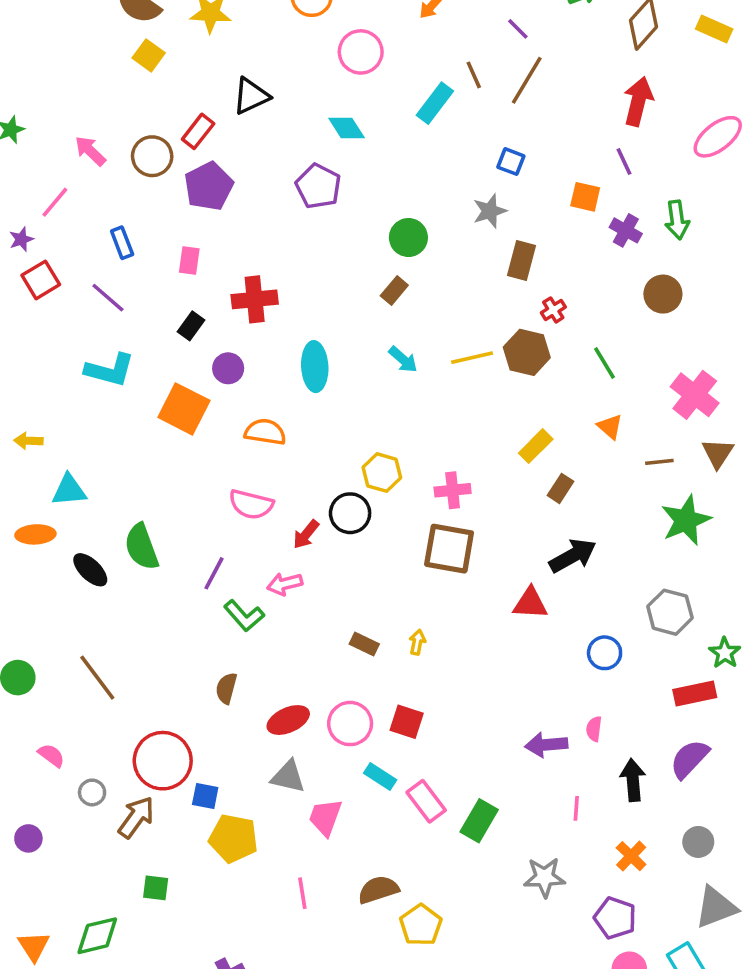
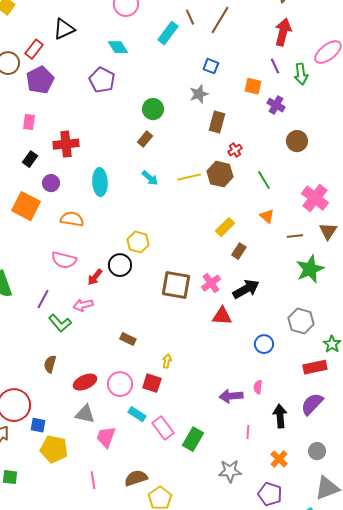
green arrow: (677, 220) -> (301, 74), moved
pink cross: (453, 490) -> (211, 283), moved, turned -30
yellow arrow: (417, 642) -> (167, 361), moved

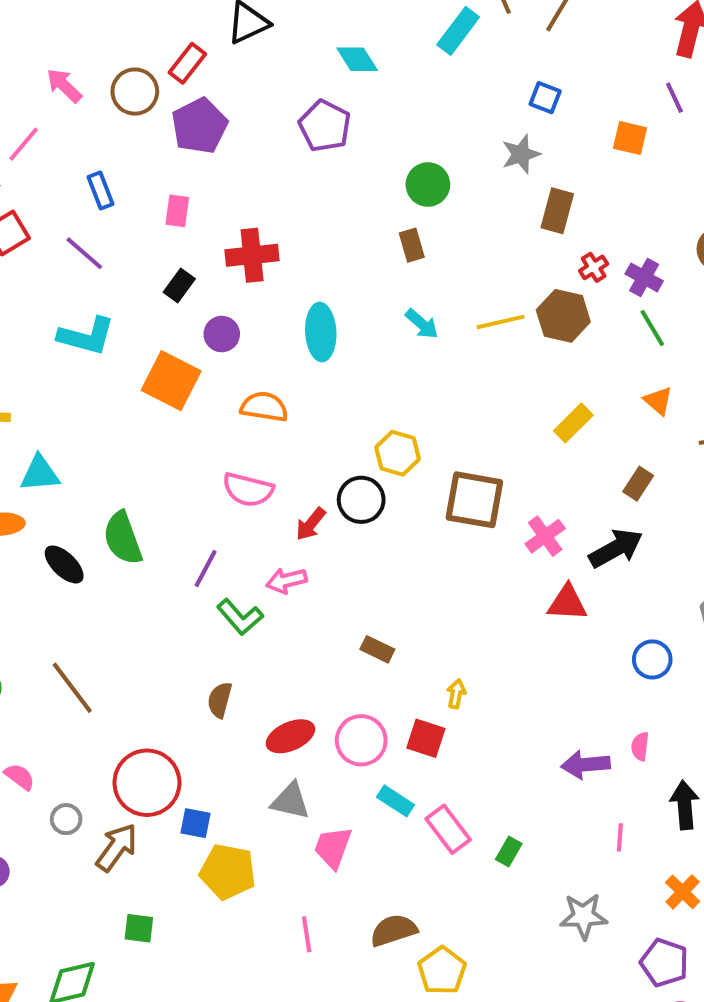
purple cross: (276, 105) -> (644, 277), moved
brown rectangle: (145, 139) -> (412, 245), turned -56
brown rectangle: (239, 251) -> (638, 484), moved
brown square: (176, 285) -> (474, 500), moved
green rectangle: (193, 439) -> (509, 851), size x0.6

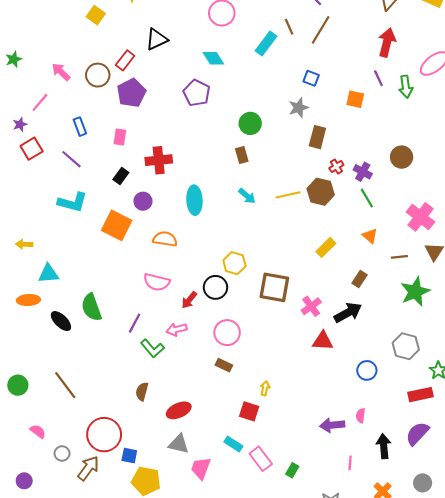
pink circle: (361, 740) -> (227, 333), moved

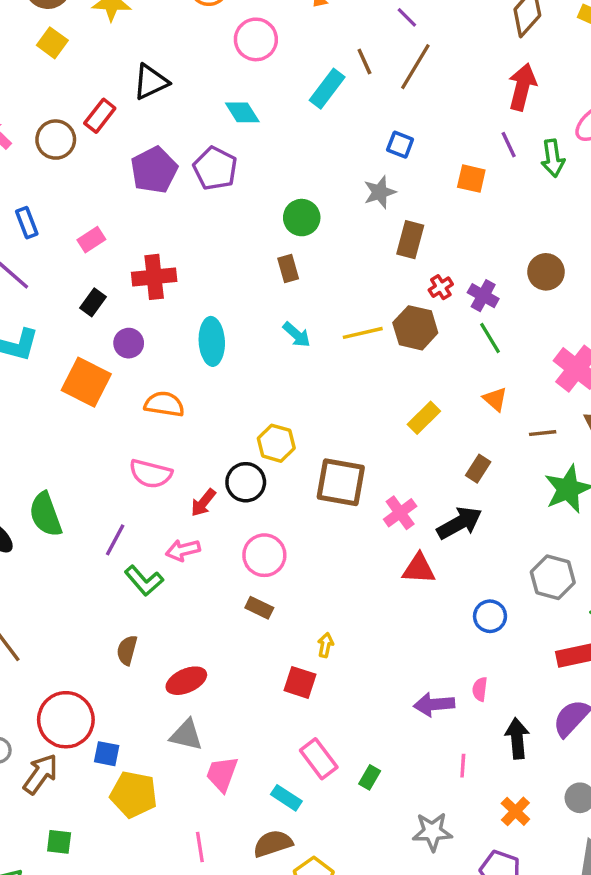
purple pentagon: (131, 93) -> (154, 170), moved
pink rectangle: (120, 137) -> (91, 240), turned 49
cyan rectangle: (233, 444) -> (286, 798), moved

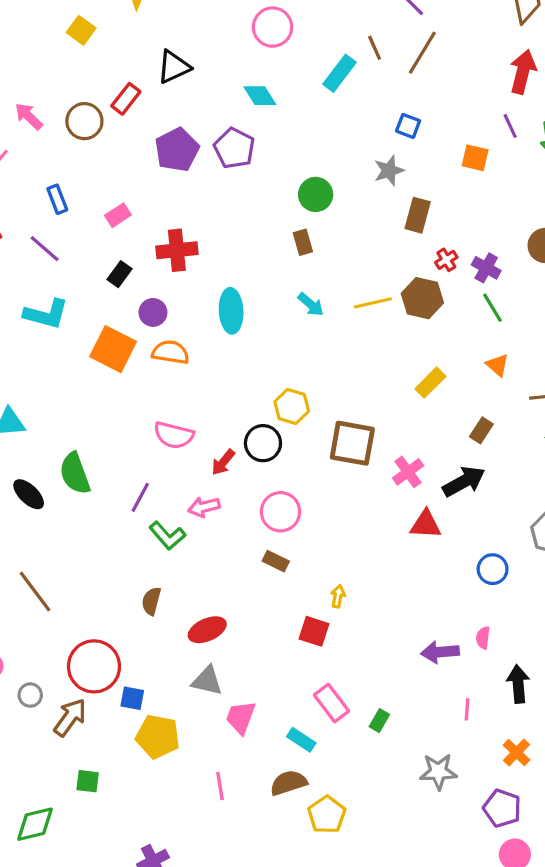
orange semicircle: (164, 404) -> (171, 352), moved

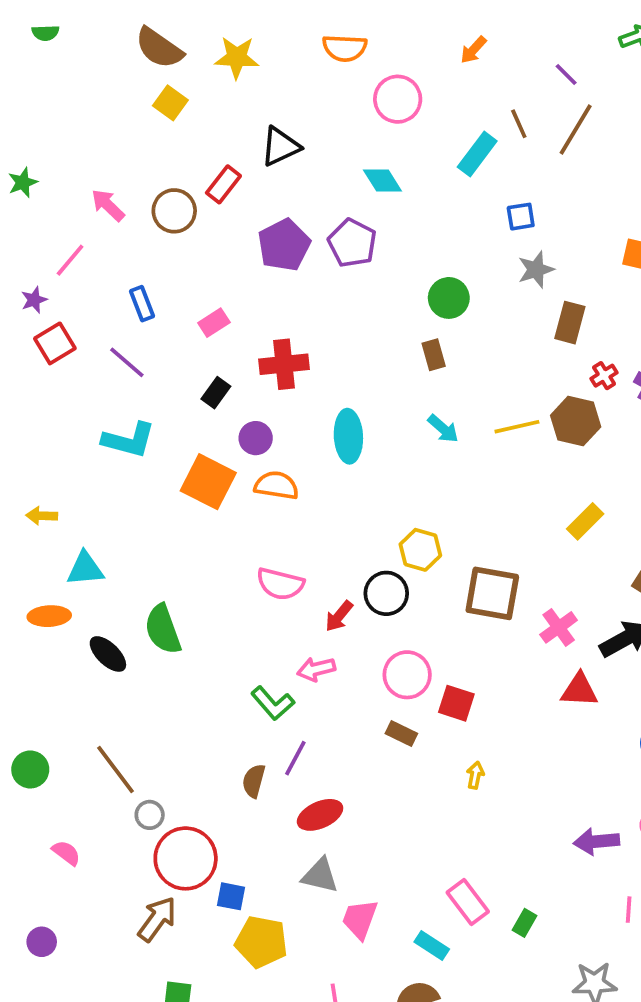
blue square: (408, 126) -> (521, 217), moved, turned -30
purple line: (140, 497) -> (295, 758), moved
red square: (314, 631) -> (456, 703), moved
gray circle: (30, 695) -> (150, 815), moved

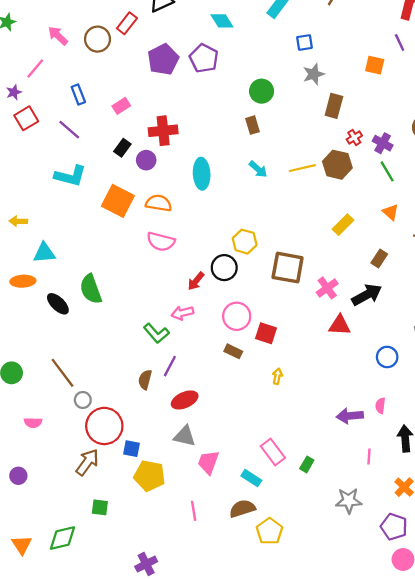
purple circle: (256, 438) -> (146, 160), moved
pink semicircle: (280, 584) -> (161, 242), moved
pink semicircle: (66, 853) -> (33, 423), turned 144

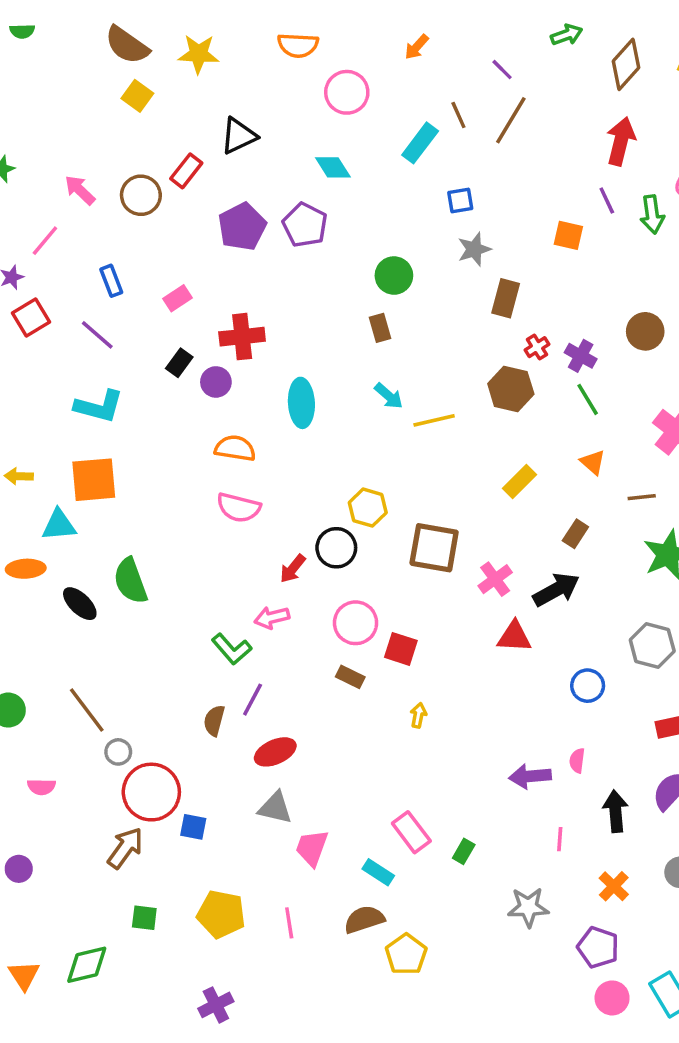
yellow line: (302, 168) -> (434, 420), moved
orange square: (118, 201) -> (94, 480), moved, turned -32
yellow pentagon: (150, 476) -> (221, 914), moved

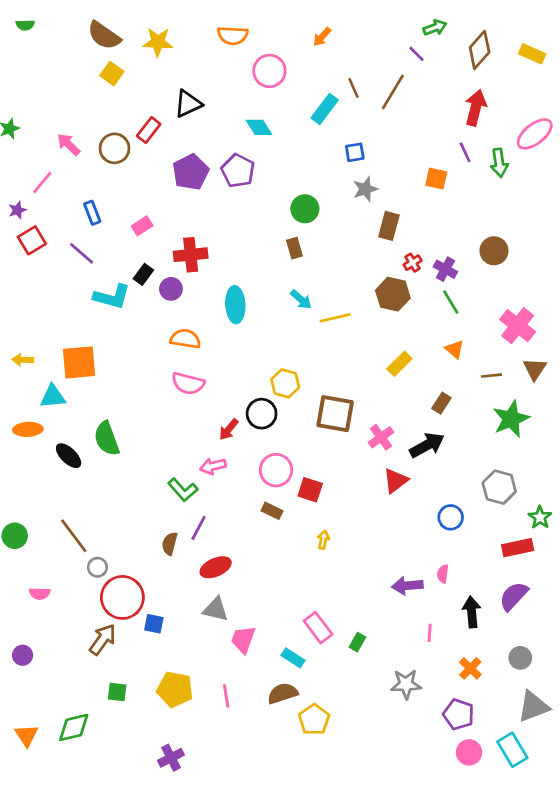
purple line: (502, 70) -> (417, 54), moved
cyan L-shape: (99, 406) -> (112, 297), moved
red triangle: (514, 637) -> (396, 481), turned -40

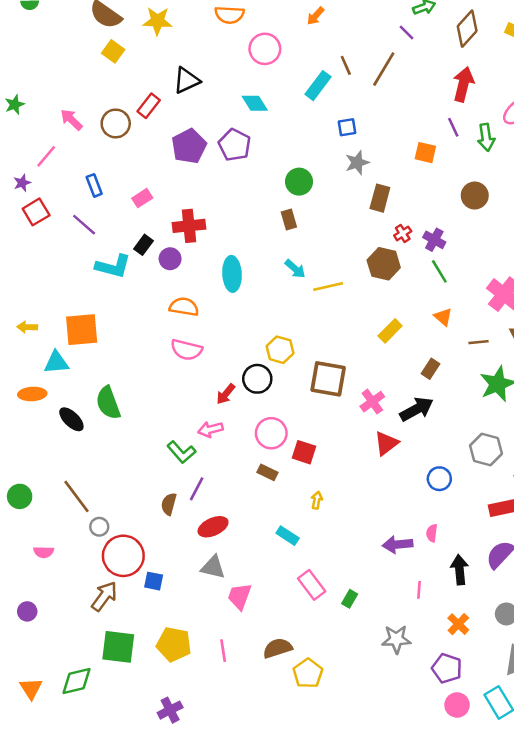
brown circle: (494, 251) -> (475, 196), moved
cyan rectangle: (293, 658) -> (288, 536), moved
green square: (117, 692) -> (118, 647), size x1.8

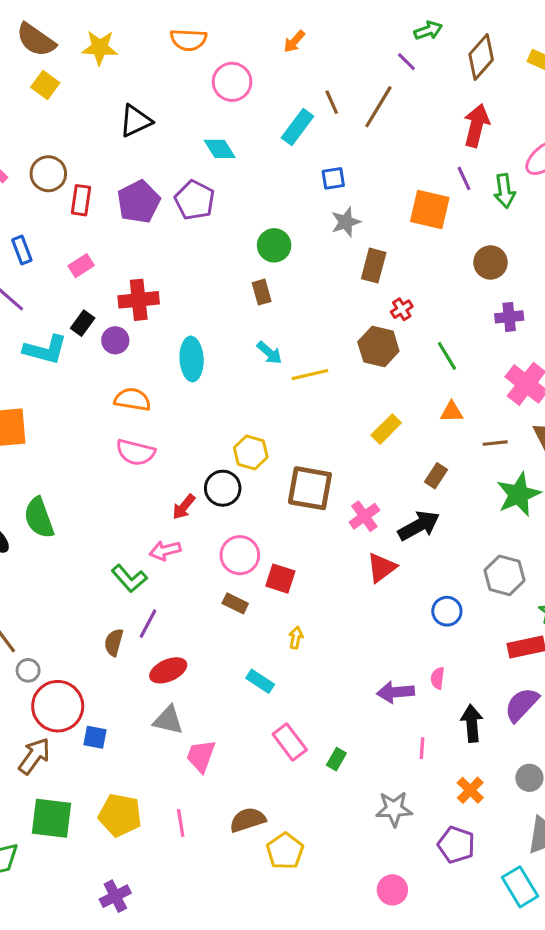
red rectangle: (149, 106) -> (81, 200), moved, turned -30
orange square: (425, 153) -> (430, 210), size x1.5
purple cross: (434, 240) -> (509, 317), moved, turned -35
orange triangle: (443, 317) -> (452, 412), turned -42
pink circle: (457, 705) -> (392, 890), moved

